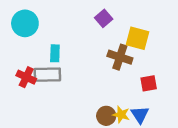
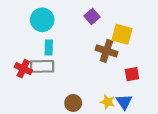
cyan circle: (25, 23) -> (42, 20), moved
brown circle: (106, 116) -> (73, 103), moved

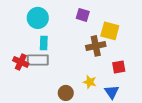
purple square: (92, 16) -> (83, 15), turned -32
brown cross: (106, 51) -> (96, 46), turned -30
yellow star: (108, 102) -> (90, 82), moved

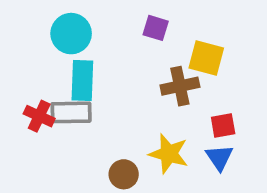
cyan rectangle: (44, 43) -> (82, 80), size x1.5
yellow star: (90, 82) -> (169, 154), size x1.5
blue triangle: (112, 92) -> (219, 157), moved

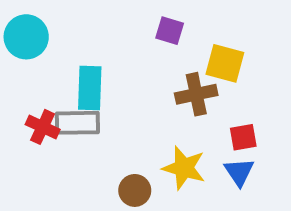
cyan circle: (71, 34) -> (26, 37), moved

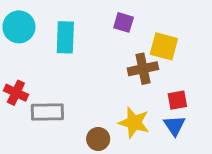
cyan rectangle: (90, 88) -> (65, 37), moved
gray rectangle: (77, 123) -> (47, 112), moved
red cross: (43, 127) -> (16, 93), moved

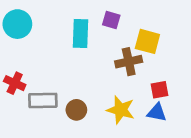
cyan rectangle: (65, 37) -> (80, 33), moved
blue triangle: (174, 126) -> (157, 113), turned -45
brown circle: (98, 139) -> (76, 110), moved

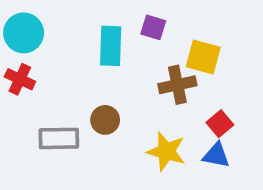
red cross: (15, 83) -> (20, 79), moved
red square: (160, 90) -> (220, 124), turned -30
brown circle: (76, 110) -> (105, 120), moved

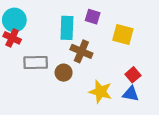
red cross: (20, 79) -> (12, 38), moved
brown cross: (177, 85) -> (81, 51), moved, turned 35
gray rectangle: (59, 138) -> (36, 63), moved

